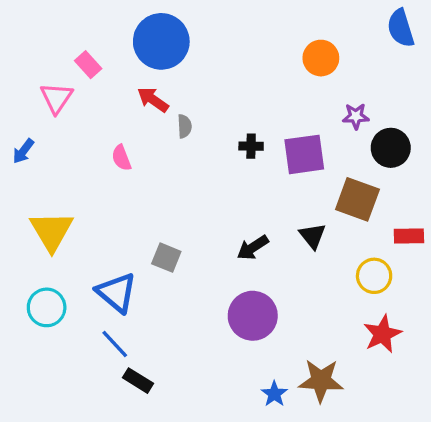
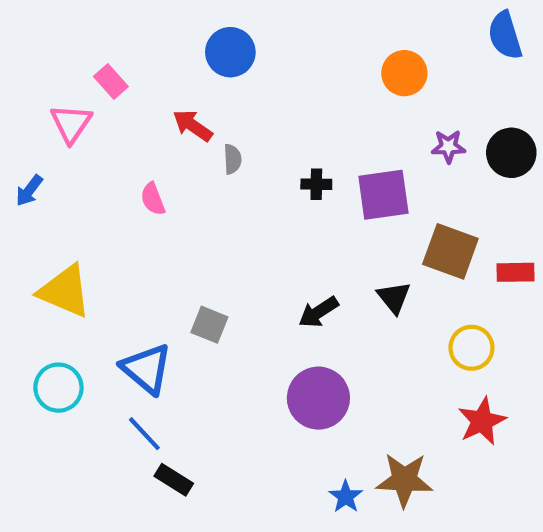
blue circle: (161, 41) -> (230, 52), moved, size x0.7
black circle: (391, 148) -> (511, 153), moved
yellow triangle: (52, 231) -> (65, 291), turned -36
red rectangle: (409, 236) -> (515, 272), moved

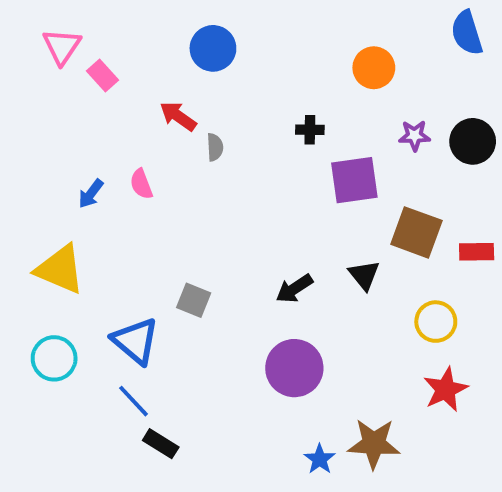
pink triangle: (71, 123) -> (62, 46), moved
black cross: (316, 184) -> (310, 130), moved
blue arrow: (29, 191) -> (91, 194), moved

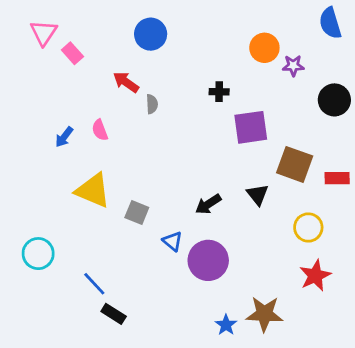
purple star: (415, 136) -> (293, 66), moved
yellow triangle: (60, 269) -> (93, 190), moved
blue triangle: (135, 341) -> (173, 241), moved, size x0.6

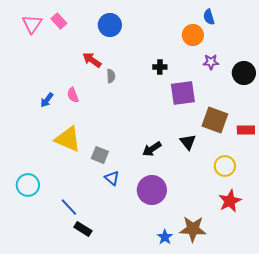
blue semicircle: (330, 23) -> (209, 17), moved, size x0.7
pink rectangle: (72, 53) -> (59, 21), moved
purple star: (293, 66) -> (211, 62), moved
blue triangle: (173, 241) -> (112, 178), moved

